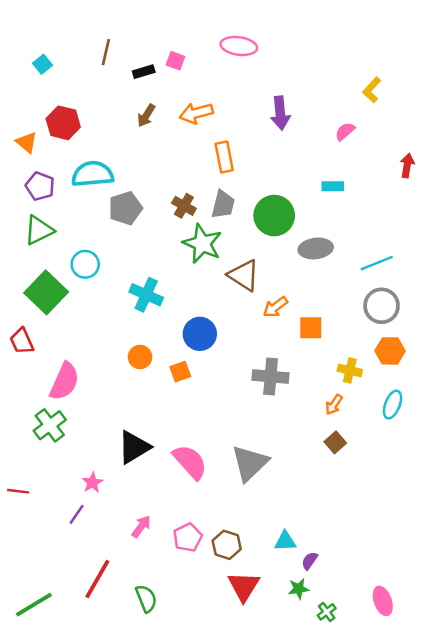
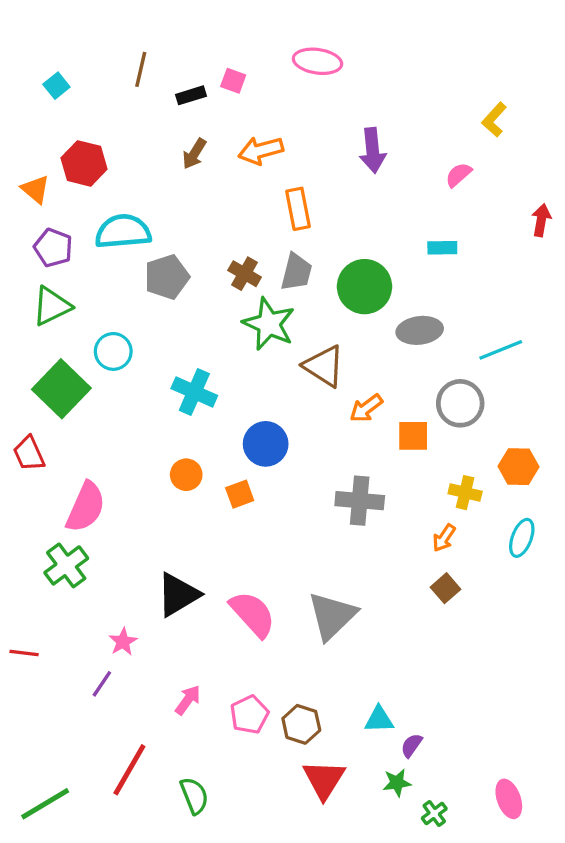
gray circle: (382, 306) -> (460, 403), moved

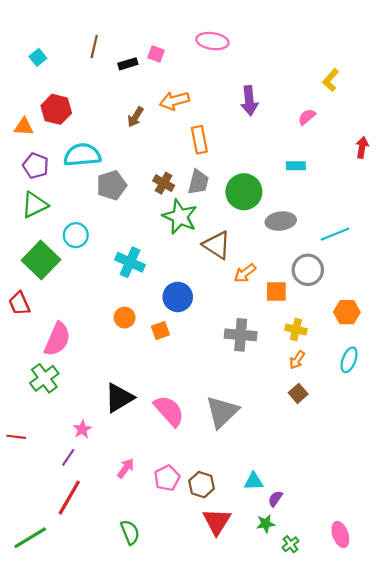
brown arrow: (194, 154) -> (135, 117), moved
orange triangle: (35, 189) -> (24, 127), turned -36
yellow cross: (465, 493) -> (296, 329), moved
red line: (129, 770) -> (69, 498), moved

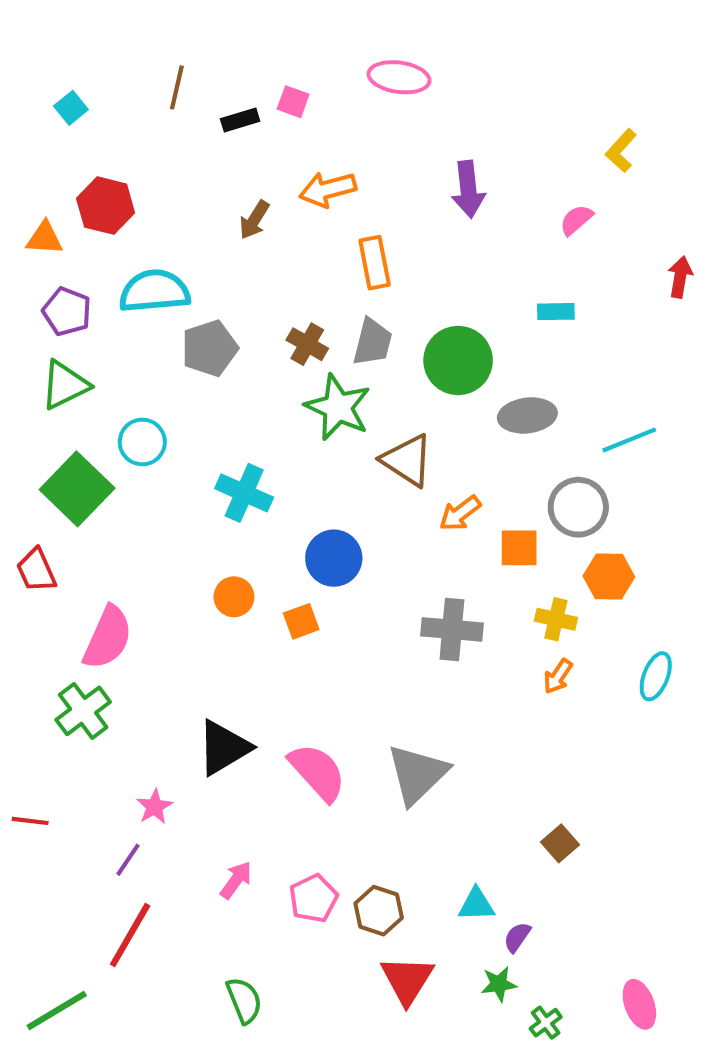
orange hexagon: (347, 312) -> (609, 576), moved
brown square: (298, 393) -> (560, 843), moved

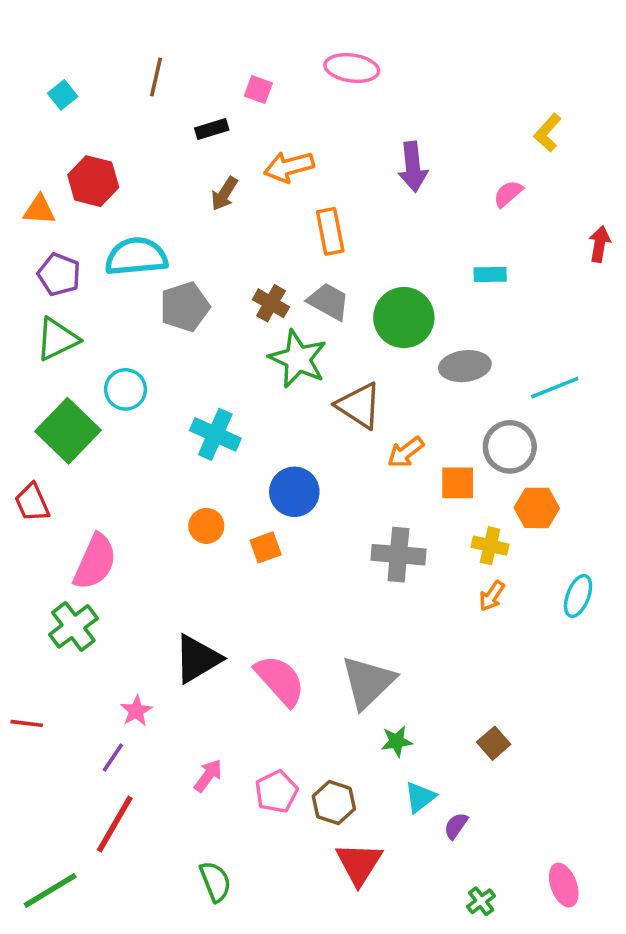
black rectangle: (240, 120) -> (212, 129), moved
gray trapezoid: (373, 342) -> (328, 301), turned -75
cyan triangle: (476, 905) -> (420, 797), turned -36
green star: (499, 984) -> (397, 741), moved

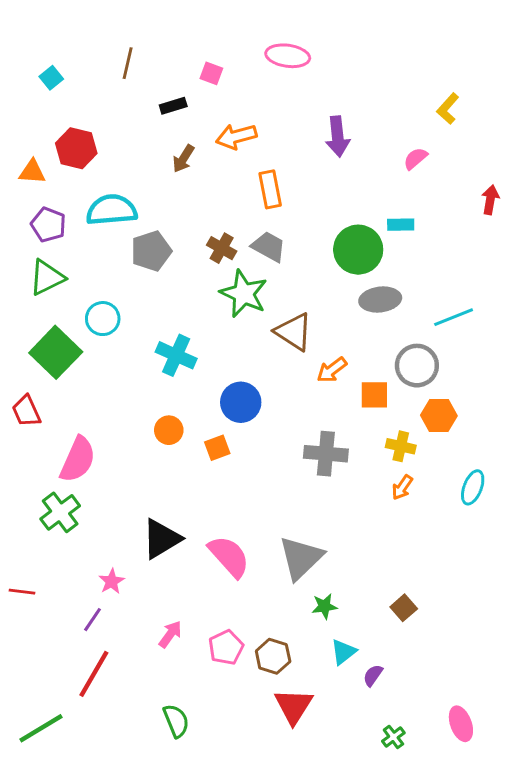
green circle: (404, 318) -> (358, 250), moved

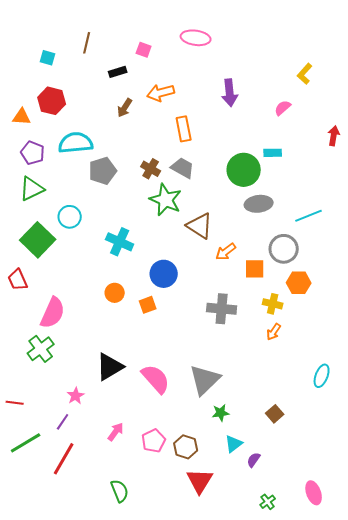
cyan square: (51, 78) -> (48, 58), moved, turned -35
cyan ellipse: (473, 487) -> (322, 376), moved
green line: (41, 728) -> (26, 443), moved

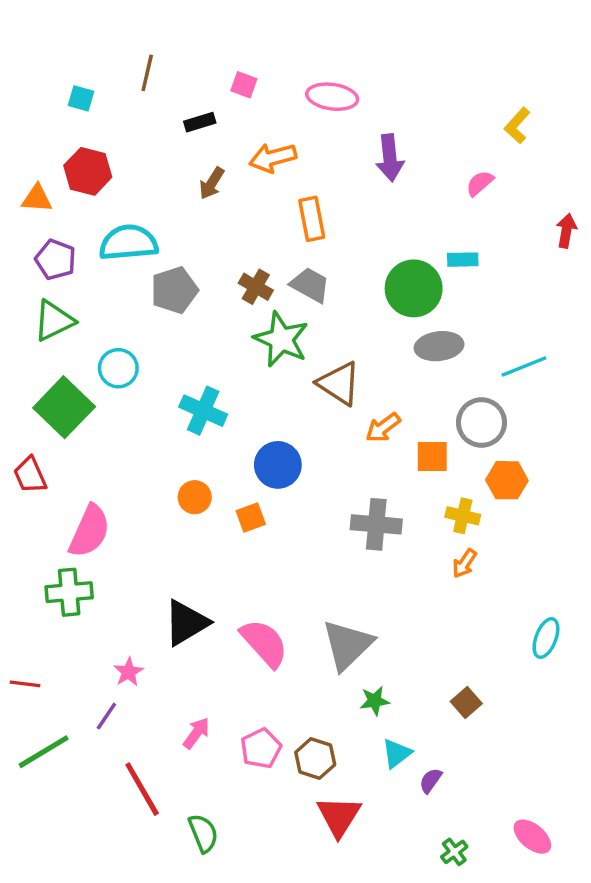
pink ellipse: (196, 38) -> (332, 97), moved
green cross: (41, 349) -> (69, 592), turned 32
red line: (64, 459) -> (142, 789), moved, turned -60
pink ellipse: (314, 493) -> (532, 837), turned -30

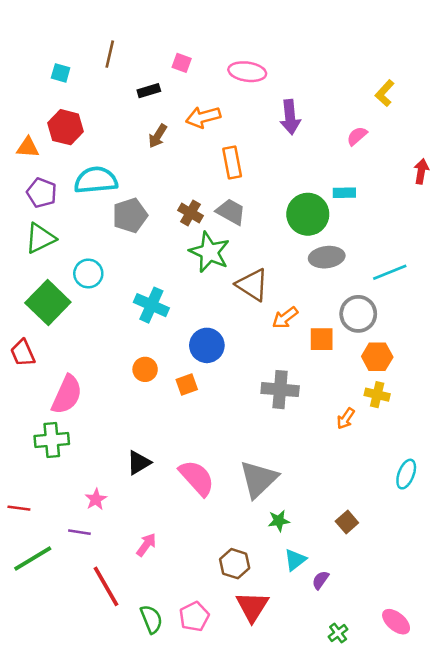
yellow cross: (463, 516) -> (377, 395), moved
black triangle: (186, 623) -> (139, 463), size x0.7
purple line: (106, 716) -> (79, 532), turned 65
pink pentagon: (261, 748) -> (194, 617), moved

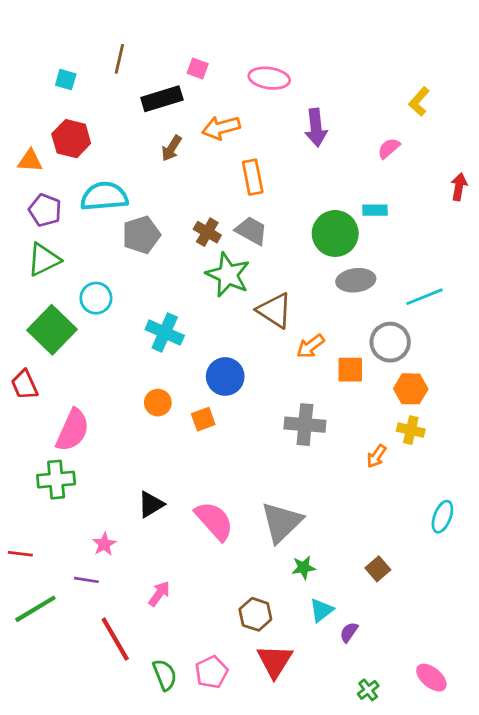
black rectangle: (149, 91) -> (162, 99), size x1.6

